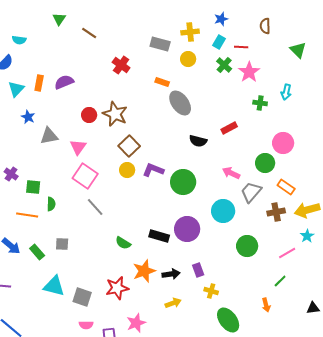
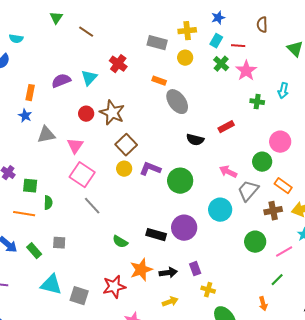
orange rectangle: (39, 83) -> (30, 93), moved
cyan triangle: (16, 89) -> (89, 78), moved
green circle: (247, 246) -> (255, 242), moved

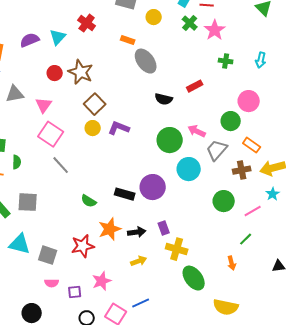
cyan arrow: (283, 91) -> (261, 60), moved
green circle: (180, 181) -> (170, 140), moved
gray square: (59, 243) -> (28, 202), size x1.5
yellow cross: (208, 290) -> (177, 249), size x1.5

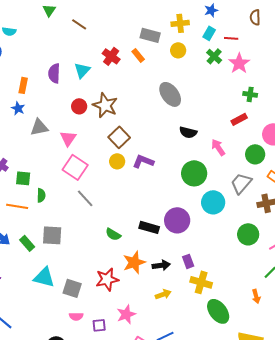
purple semicircle: (30, 40) -> (54, 73), turned -66
orange rectangle: (128, 40) -> (138, 55), moved, turned 32
red rectangle: (195, 86) -> (239, 119), moved
pink arrow: (197, 131) -> (218, 147), moved, turned 30

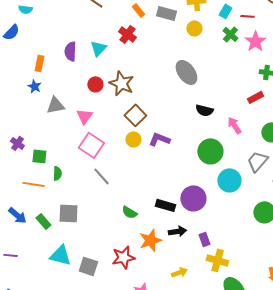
orange rectangle: (138, 55) -> (138, 10), moved
black arrow: (161, 265) -> (177, 231), moved

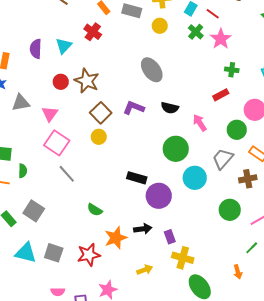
red line: (247, 16) -> (213, 14), turned 32
purple L-shape: (159, 139) -> (134, 108), moved
black rectangle: (165, 205) -> (137, 178), moved
gray square: (68, 213) -> (34, 211), turned 30
gray square: (88, 266) -> (54, 253), moved

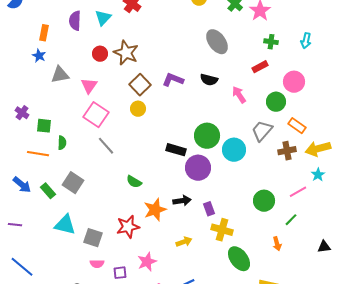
gray ellipse: (152, 70) -> (217, 42), moved
green circle: (176, 149) -> (207, 136), moved
green circle: (230, 210) -> (264, 201), moved
gray square: (54, 253) -> (93, 238), moved

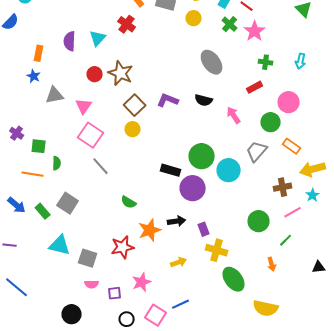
brown cross: (287, 151) -> (283, 187), moved

